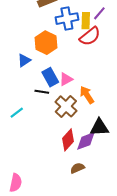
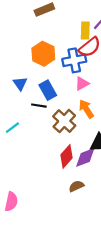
blue cross: (67, 19) -> (74, 60), moved
blue triangle: (24, 60) -> (20, 84), moved, turned -32
pink triangle: (66, 79) -> (82, 84), moved

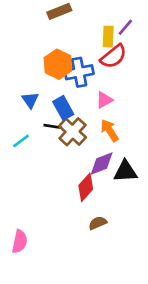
blue cross: (74, 60) -> (79, 72), moved
brown cross: (64, 121) -> (73, 132), moved
cyan line: (12, 128) -> (21, 141), moved
purple diamond: (85, 157) -> (102, 163), moved

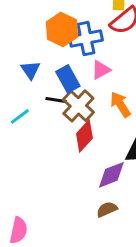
pink triangle: (104, 100) -> (101, 70), moved
purple diamond: (102, 163) -> (111, 175), moved
red diamond: (86, 187) -> (84, 136), moved

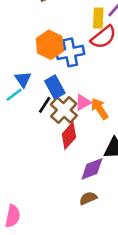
pink triangle: (101, 70) -> (83, 102), moved
black line: (56, 100) -> (45, 105), turned -66
cyan line: (20, 116) -> (14, 95), moved

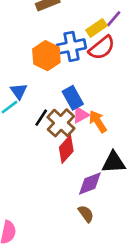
yellow rectangle: (98, 18) -> (96, 28), turned 54
blue cross: (70, 52) -> (71, 46), moved
blue rectangle: (55, 87) -> (73, 98), moved
brown semicircle: (88, 198) -> (86, 214), turned 78

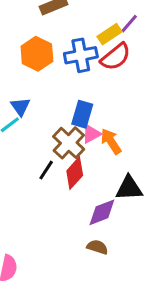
orange hexagon: (46, 56) -> (37, 54), moved
blue rectangle: (73, 98) -> (82, 114), turned 45
black line: (41, 118) -> (46, 170), moved
brown semicircle: (86, 214) -> (97, 247), turned -36

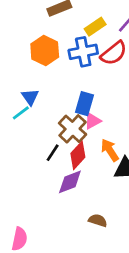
yellow rectangle: (109, 34) -> (95, 27), moved
orange arrow: (111, 141) -> (110, 150), moved
purple diamond: (102, 212) -> (70, 182), moved

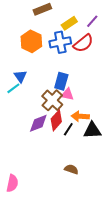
pink triangle: (92, 121) -> (67, 94), turned 40
orange arrow: (110, 150) -> (80, 116), turned -54
black line: (53, 153) -> (68, 129), moved
purple diamond: (70, 182) -> (38, 123), moved

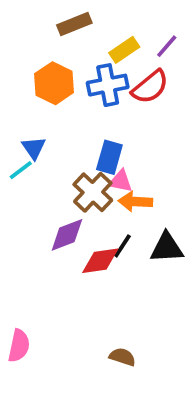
orange arrow: (80, 116) -> (135, 202), moved
red diamond: (56, 120) -> (100, 261), moved, turned 40
brown semicircle: (71, 169) -> (122, 357), moved

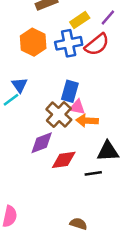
black line: (122, 246) -> (93, 173), moved, turned 49

